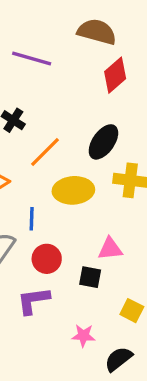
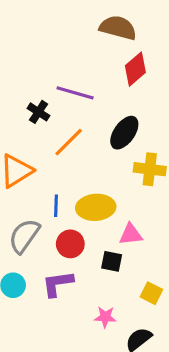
purple line: (32, 58) -> (75, 93), moved
yellow ellipse: (73, 190) -> (96, 207), moved

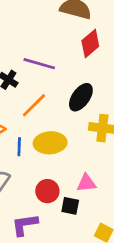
blue line: (56, 206) -> (19, 147), moved
yellow ellipse: (96, 207) -> (50, 143), moved
red circle: (70, 244) -> (47, 191), moved

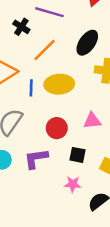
black square: (70, 206) -> (77, 155), moved

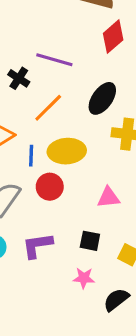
red circle: (57, 128) -> (50, 187), moved

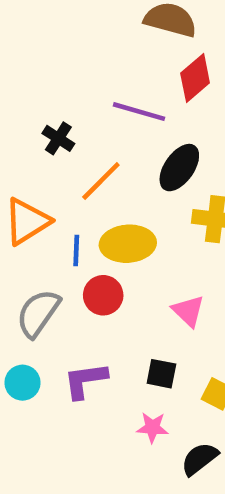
purple line: (54, 60) -> (139, 112), moved
pink triangle: (108, 197) -> (188, 311), turned 50

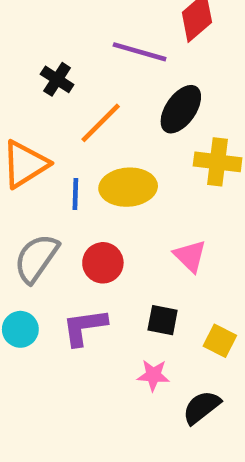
red circle: (103, 295) -> (103, 263), moved

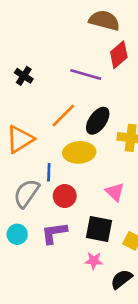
black cross: (57, 79) -> (24, 76), moved
black ellipse: (181, 109) -> (98, 121), moved
blue line: (75, 194) -> (49, 172), moved
black square: (163, 320) -> (99, 229), size x1.5

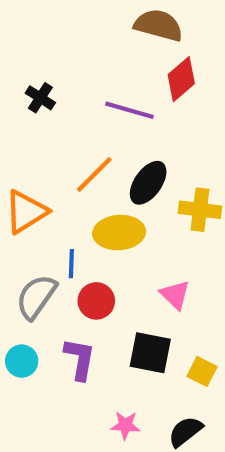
black cross: (24, 76) -> (40, 98), moved
purple L-shape: (54, 233) -> (80, 359), turned 108
pink star: (94, 261) -> (125, 425), moved

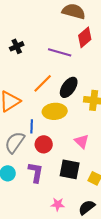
black cross: (40, 98) -> (17, 46), turned 32

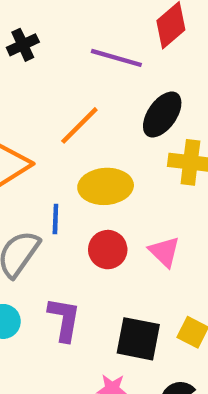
black ellipse: (69, 87) -> (162, 115), moved
red circle: (44, 144) -> (108, 250), moved
black square: (70, 169) -> (138, 339), moved

